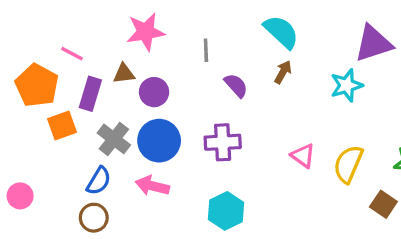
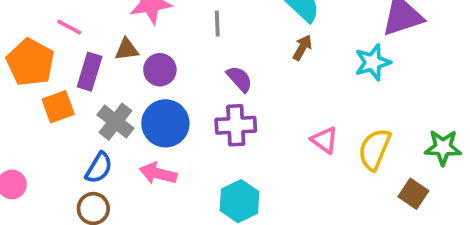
purple semicircle: (236, 85) -> (239, 79), moved

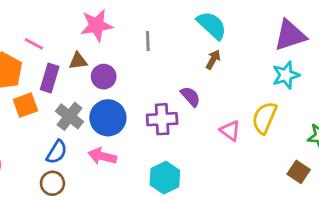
cyan star: (373, 62) -> (286, 75), moved
purple semicircle: (239, 79) -> (190, 96), moved
yellow semicircle: (375, 149) -> (264, 118), moved

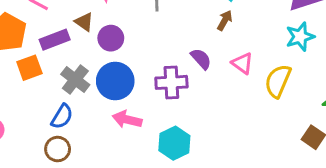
brown triangle: (78, 61) -> (84, 22), turned 42
purple rectangle: (50, 78) -> (55, 40), turned 52
pink triangle: (230, 131) -> (242, 63), moved
pink arrow: (102, 156) -> (127, 119), moved

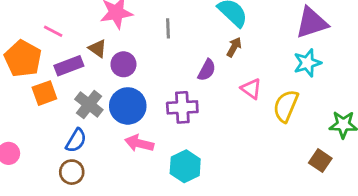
purple semicircle: (201, 59) -> (207, 70), moved, turned 70

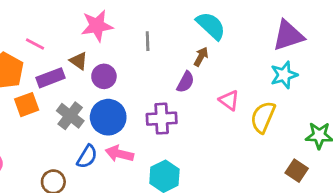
brown arrow: (234, 47) -> (201, 57), moved
blue semicircle: (76, 140) -> (87, 157), moved

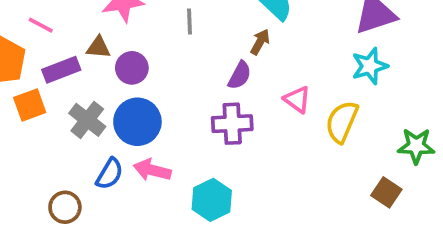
brown triangle: (79, 61) -> (98, 47), turned -30
purple cross: (162, 119) -> (232, 124), moved

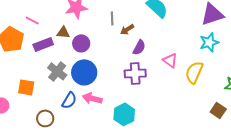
brown arrow: (260, 42) -> (127, 29), moved, turned -152
orange square: (30, 105) -> (26, 87), moved, turned 30

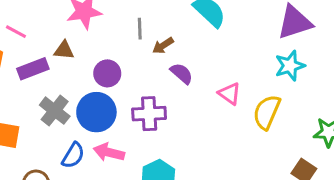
purple circle: (81, 43) -> (107, 73), moved
purple semicircle: (139, 47) -> (182, 73), turned -77
purple cross: (135, 73) -> (149, 114), moved

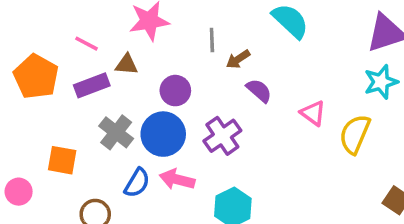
pink line: (16, 32) -> (87, 44), moved
purple cross: (149, 114) -> (222, 136), turned -32

